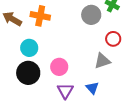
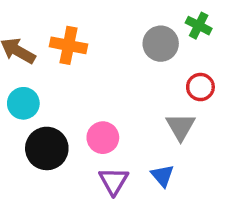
cyan circle: (29, 48) -> (23, 103), moved
gray triangle: (102, 61) -> (181, 127), turned -42

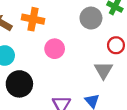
pink circle: (103, 138) -> (55, 49), moved

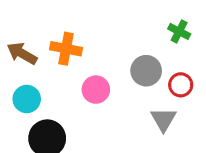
gray circle: (91, 18) -> (146, 71), moved

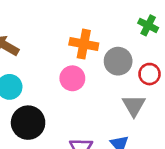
orange cross: (66, 49) -> (84, 44), moved

